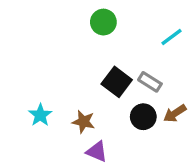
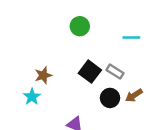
cyan line: (172, 37) -> (131, 38), turned 36
brown star: (83, 122) -> (43, 75), moved, turned -30

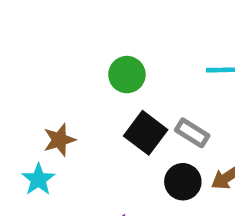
green circle: (80, 26) -> (127, 75), moved

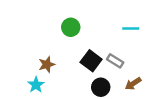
green circle: (127, 75) -> (71, 27), moved
black circle: (183, 182) -> (101, 87), moved

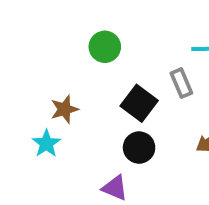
gray rectangle: (115, 61) -> (181, 83), moved, turned 35
black circle: (101, 87) -> (139, 148), moved

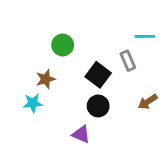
green circle: (105, 47) -> (63, 45), moved
cyan star: (46, 144) -> (33, 103), turned 30

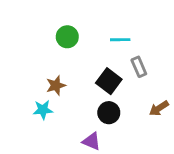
cyan line: (145, 36) -> (120, 40), moved
green circle: (63, 45) -> (67, 37), moved

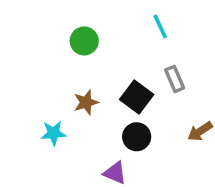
cyan line: (120, 40) -> (160, 26), moved, turned 66
brown star: (56, 85) -> (86, 102), moved

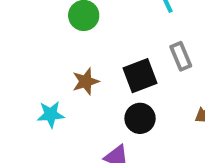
black square: (137, 97) -> (140, 76), turned 32

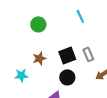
gray rectangle: (181, 56) -> (88, 54), moved

